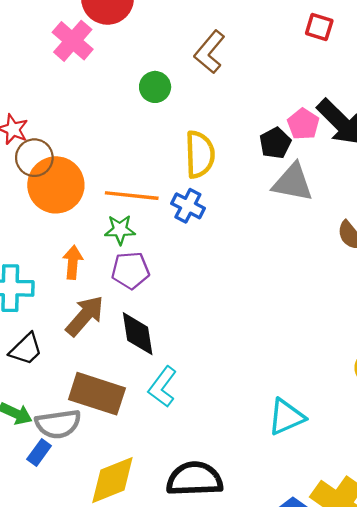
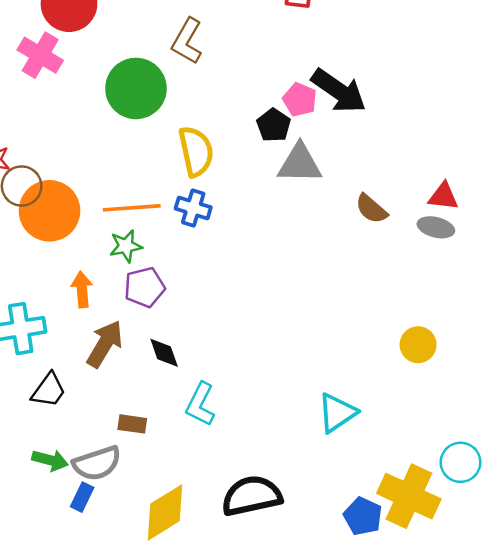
green circle: (155, 87) -> (136, 88), size x1.8
black diamond: (138, 334) -> (164, 353), size x0.7
brown rectangle: (97, 394) -> (132, 424), size x0.5

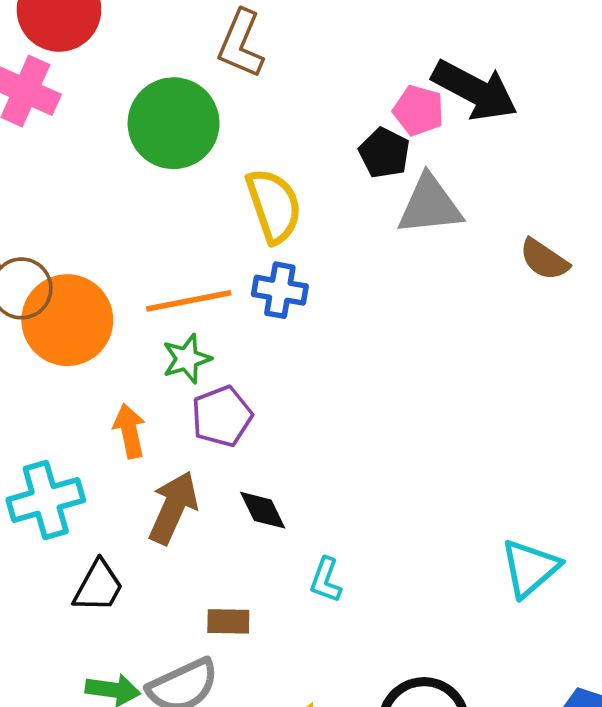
cyan L-shape: (200, 404) -> (326, 580), size x0.7

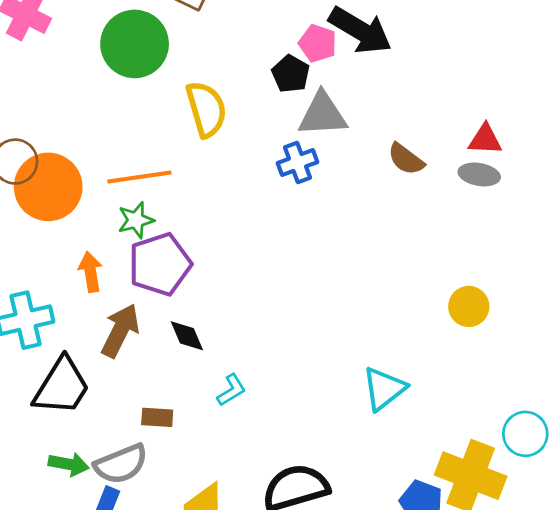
blue cross: (280, 290) -> (298, 163), moved, turned -33
purple pentagon: (222, 416) -> (160, 264), size x1.4
cyan L-shape: (326, 580) -> (231, 390), turned -144
black trapezoid: (98, 586) -> (62, 386), size x1.5

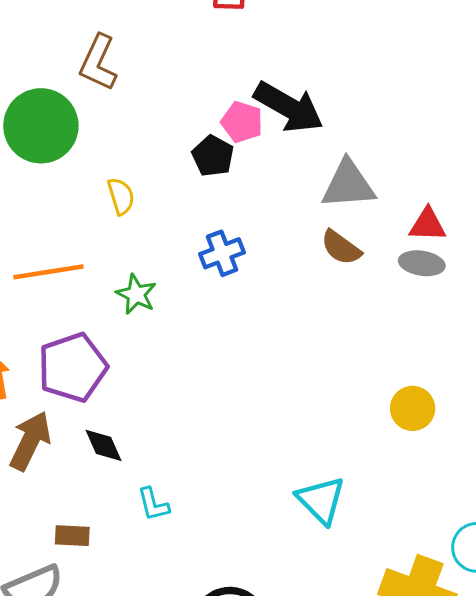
yellow semicircle: (206, 109) -> (121, 196), size x0.6
gray triangle: (323, 114) -> (348, 185), moved
green star: (136, 220) -> (136, 294), moved, turned -30
cyan triangle: (384, 389) -> (321, 500), turned -36
cyan L-shape: (231, 390) -> (153, 504), turned 108

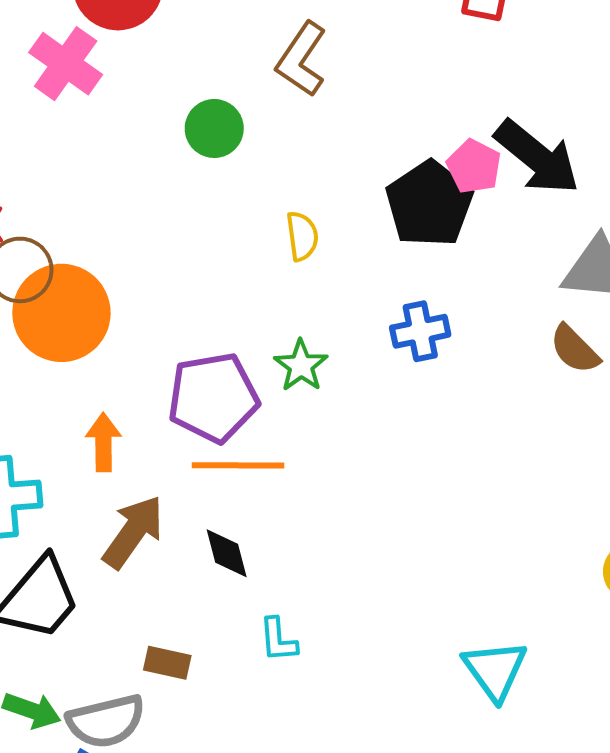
green circle: (41, 126) -> (214, 128), size x0.6
black pentagon: (213, 156) -> (429, 204), size x1.6
orange line: (48, 272) -> (238, 465), moved
purple pentagon: (73, 367) -> (213, 398), moved

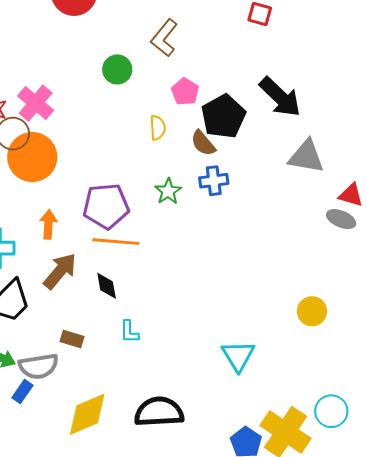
pink cross: (66, 64) -> (36, 103), moved
pink pentagon: (474, 166) -> (185, 92), moved
brown semicircle: (575, 349) -> (203, 143), moved
green star: (301, 366) -> (168, 191), moved

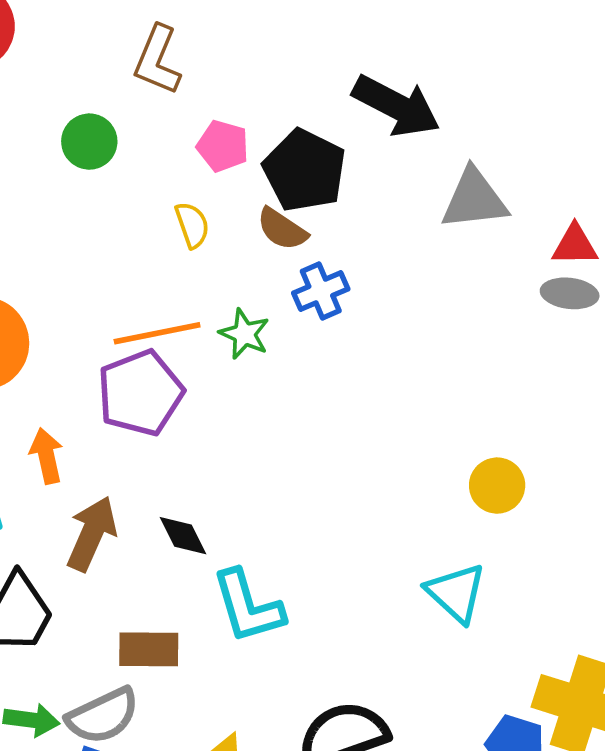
orange line: (116, 242) -> (157, 333), moved
yellow circle: (312, 311) -> (497, 486), moved
cyan L-shape: (129, 332) -> (248, 606), size x1.8
brown rectangle: (72, 339) -> (149, 649), size x1.4

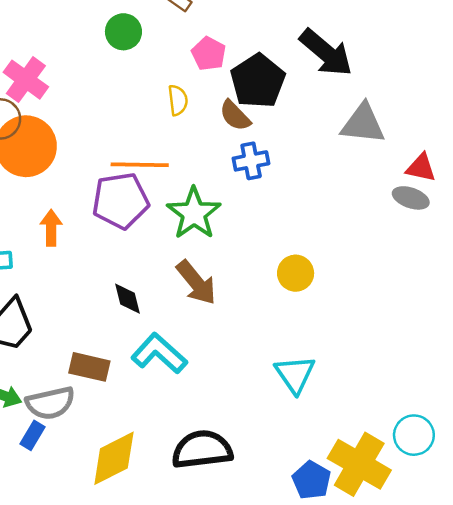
green star: (244, 334) -> (194, 213), moved, size x1.6
yellow circle: (497, 486) -> (296, 273), moved
brown arrow: (92, 534) -> (196, 283), moved, turned 105
cyan L-shape: (248, 606) -> (159, 353), turned 136

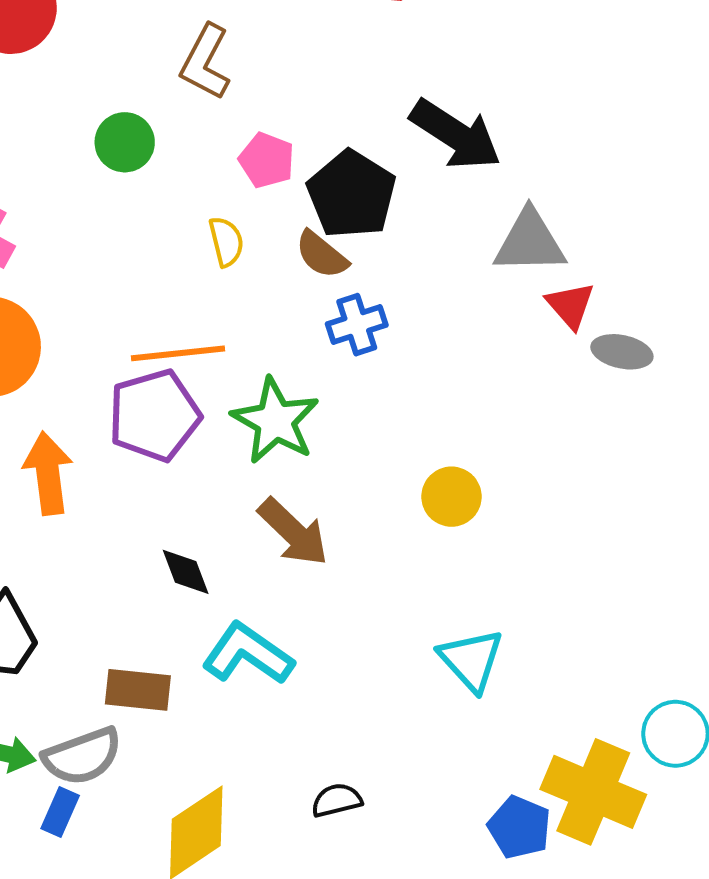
red triangle: (421, 168) -> (570, 305), moved, turned 44
orange arrow: (51, 228) -> (48, 473), size x1.4
black semicircle: (202, 450) -> (337, 800), size x0.5

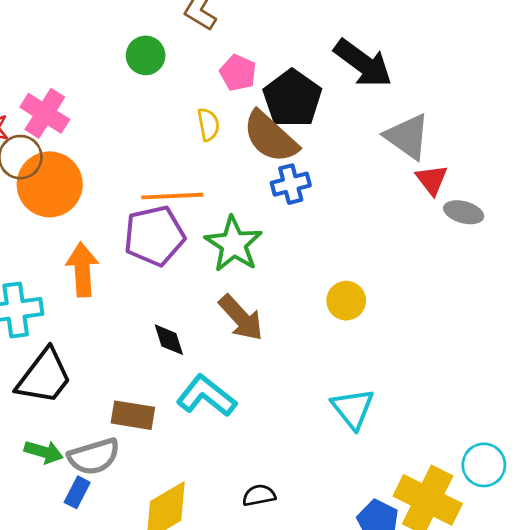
gray triangle: (530, 242) -> (407, 137), turned 33
brown semicircle: (322, 255) -> (270, 137), size x1.6

